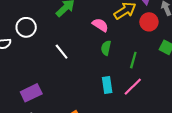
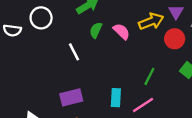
green semicircle: (106, 48) -> (96, 30), moved
purple rectangle: (31, 93) -> (71, 97), moved

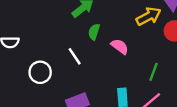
white circle: (41, 18) -> (40, 72), moved
pink semicircle: (122, 31) -> (120, 46), moved

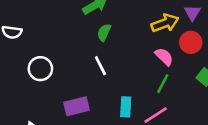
pink semicircle: (120, 46) -> (164, 57), moved
white line: (75, 56) -> (100, 66), moved

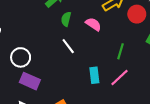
pink semicircle: (164, 57) -> (93, 24), moved
purple rectangle: (76, 106) -> (30, 81), moved, turned 48

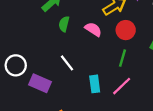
red circle: (137, 14) -> (126, 30), moved
white line: (68, 46) -> (67, 63), moved
purple rectangle: (30, 81) -> (40, 83), moved

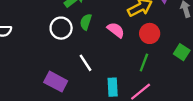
white circle: (16, 65) -> (61, 28), moved

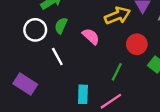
red circle: (150, 33) -> (137, 44), moved
white line: (86, 63) -> (57, 56), moved

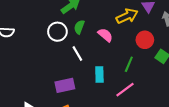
purple rectangle: (25, 84) -> (65, 85), moved, turned -42
cyan rectangle: (83, 94) -> (99, 74), moved

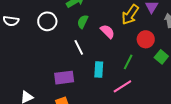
yellow arrow: (127, 16) -> (130, 15), turned 145
white circle: (57, 32) -> (47, 21), moved

